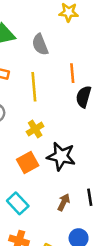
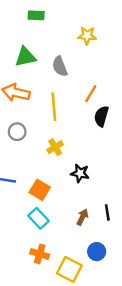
orange line: (72, 73) -> (91, 94), turned 36
black star: (61, 156) -> (80, 173), size x0.7
orange square: (28, 162) -> (40, 190), moved, turned -30

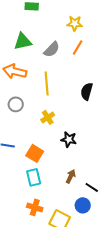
gray semicircle: (60, 66) -> (52, 49), turned -114
orange line: (91, 94) -> (78, 47), moved
black line: (107, 212) -> (92, 187), moved, turned -48
cyan rectangle: (38, 218) -> (34, 177), turned 30

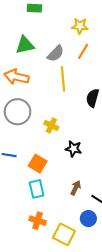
yellow line: (47, 83) -> (63, 79), moved
gray circle: (16, 104) -> (18, 112), size x1.6
yellow cross: (48, 117) -> (51, 125), turned -32

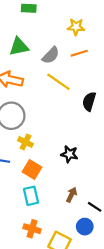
orange line: (83, 51) -> (79, 53), turned 42
yellow line: (63, 79) -> (58, 82), turned -50
yellow cross: (51, 125) -> (25, 142), moved

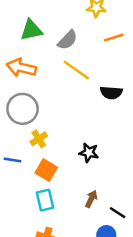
orange line: (79, 53) -> (114, 38), moved
black semicircle: (89, 101) -> (111, 93), turned -102
yellow cross: (25, 142) -> (39, 139), turned 32

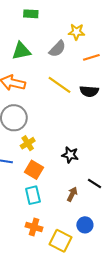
gray semicircle: (68, 40) -> (57, 49), moved
black semicircle: (111, 93) -> (89, 91), moved
black line: (118, 213) -> (95, 184), moved

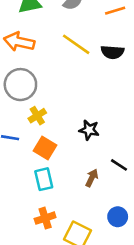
blue circle: (85, 225) -> (118, 217), moved
orange cross: (34, 227) -> (45, 218), turned -35

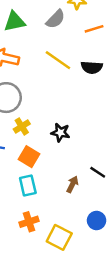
black star: (89, 130) -> (60, 132), moved

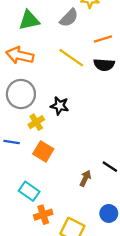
orange line: (94, 29) -> (103, 39), moved
black star: (60, 132) -> (60, 106), moved
cyan rectangle: (28, 186) -> (29, 191), moved, turned -42

